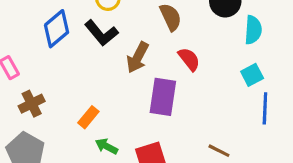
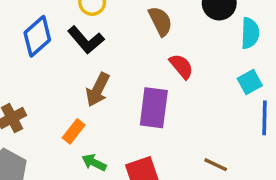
brown arrow: (138, 57) -> (98, 90), moved

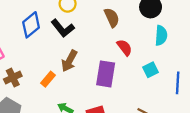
cyan semicircle: (250, 33) -> (161, 35), moved
cyan square: (250, 82) -> (151, 70), moved
orange rectangle: (74, 131) -> (48, 79), moved

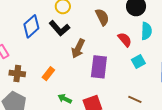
red semicircle: (124, 47) -> (125, 40), moved
brown arrow: (69, 61) -> (78, 48), moved
brown cross: (13, 78) -> (17, 74), turned 35

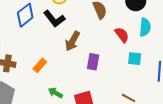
cyan square: (138, 62) -> (135, 59), turned 32
purple rectangle: (99, 67) -> (93, 62), size x0.7

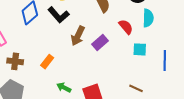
purple rectangle: (93, 62) -> (100, 43), moved, turned 42

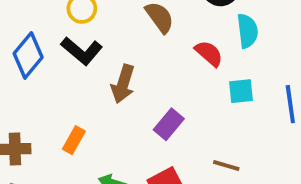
purple rectangle: (100, 43) -> (169, 124), moved
brown line: (136, 88) -> (226, 166), moved

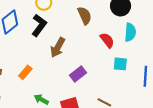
black L-shape: (82, 51) -> (39, 25), turned -105

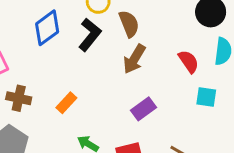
brown semicircle: (85, 16) -> (129, 24), moved
brown arrow: (58, 47) -> (134, 59), moved

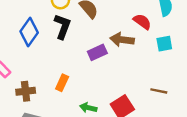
brown arrow: (134, 59) -> (122, 40), moved, turned 85
purple rectangle: (143, 109) -> (97, 52), moved, turned 30

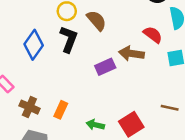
orange rectangle: (62, 83) -> (61, 110), moved
brown cross: (26, 91) -> (29, 107), turned 30

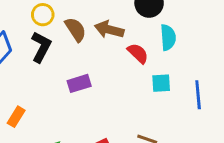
brown arrow: (131, 54) -> (109, 30), moved
orange rectangle: (61, 110) -> (16, 117), moved

